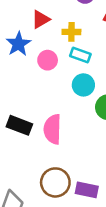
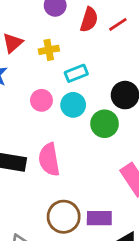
cyan rectangle: (80, 55) -> (76, 73), moved, turned -30
pink circle: (48, 60) -> (41, 100), moved

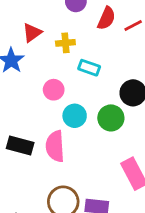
cyan rectangle: (76, 73) -> (89, 68), turned 35
cyan circle: (73, 105) -> (75, 116), moved

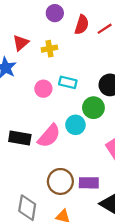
cyan rectangle: (89, 68) -> (68, 82), moved
cyan circle: (75, 116) -> (75, 125), moved
pink semicircle: (55, 146) -> (49, 136), turned -130

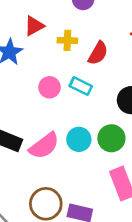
red semicircle: (82, 25) -> (98, 53), moved
green circle: (93, 108) -> (111, 138), moved

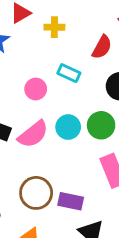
red semicircle: (98, 53) -> (102, 47), moved
pink circle: (50, 87) -> (36, 89), moved

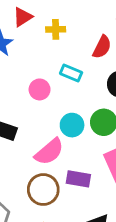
pink semicircle: (33, 134) -> (49, 152), moved
purple rectangle: (71, 201) -> (78, 179), moved

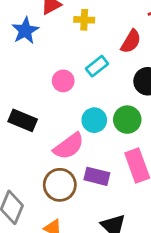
cyan rectangle: (71, 73) -> (97, 66), turned -65

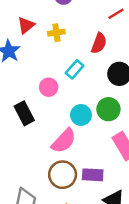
black rectangle: (23, 120) -> (24, 113), moved, turned 50
purple rectangle: (97, 176) -> (93, 175), moved

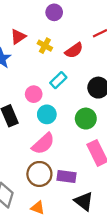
yellow cross: (56, 33) -> (45, 46), turned 32
red semicircle: (99, 43) -> (74, 50), moved, turned 30
cyan circle: (81, 115) -> (47, 114), moved

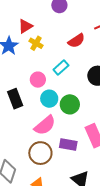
yellow cross: (45, 46) -> (36, 43), moved
green circle: (86, 119) -> (70, 104), moved
purple rectangle: (67, 176) -> (68, 144), moved

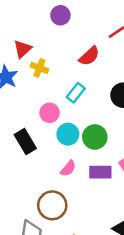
pink semicircle: (45, 125) -> (68, 168), size x0.6
purple rectangle: (68, 144) -> (100, 172), moved
brown circle: (40, 153) -> (52, 205), moved

